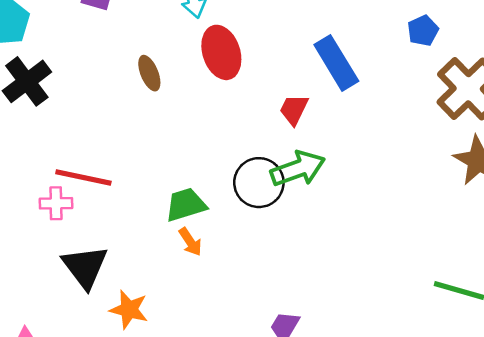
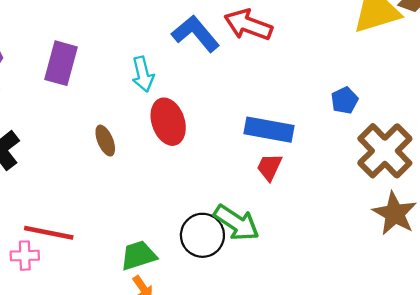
blue rectangle: (336, 63) -> (269, 130), turned -48
red trapezoid: (294, 109) -> (269, 167), moved
green arrow: (298, 169) -> (236, 223), turned 54

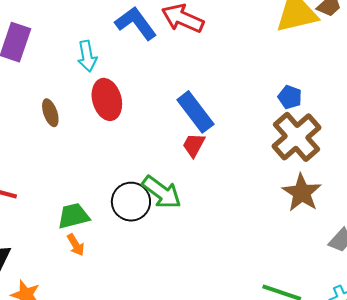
blue pentagon: (345, 100) -> (290, 97), moved, turned -30
blue rectangle: (269, 130) -> (195, 112), turned 39

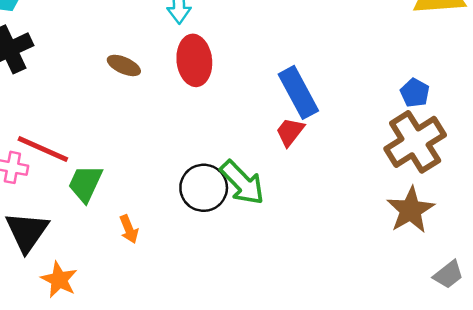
brown ellipse: (50, 113) -> (124, 65), turned -56
green trapezoid: (74, 216) -> (85, 183), moved, turned -60

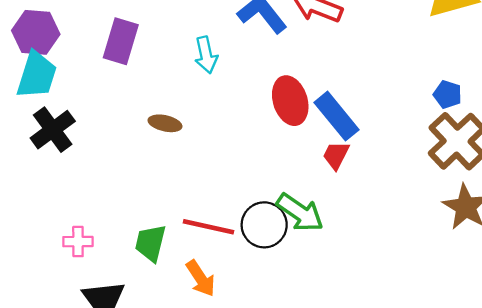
red ellipse: (194, 60) -> (290, 101), moved
red line: (43, 149) -> (209, 227), moved
orange arrow: (129, 229) -> (201, 278), size x1.4

